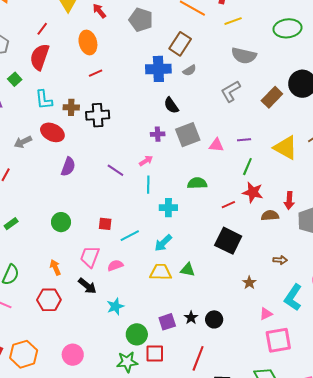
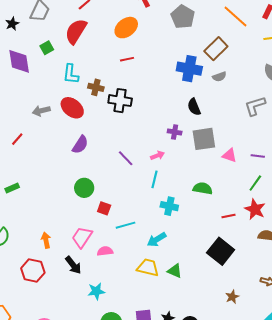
orange ellipse: (88, 42) -> (126, 28), turned 55
green circle: (61, 222) -> (84, 188), moved

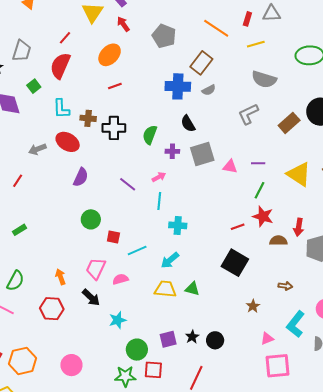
green semicircle: (203, 188) -> (150, 135), moved, turned -72

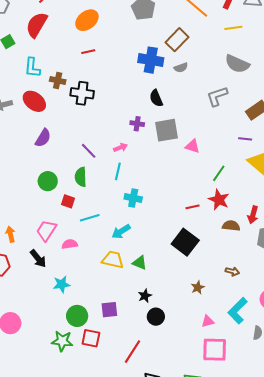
green semicircle: (150, 135) -> (81, 177), moved, turned -30
purple line: (258, 163) -> (245, 139), moved
black star: (192, 337) -> (145, 296), moved

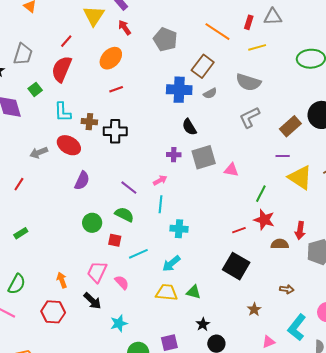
gray semicircle: (237, 64) -> (248, 82), moved
green semicircle: (81, 177) -> (124, 215), turned 126
pink semicircle: (70, 244) -> (122, 282), turned 63

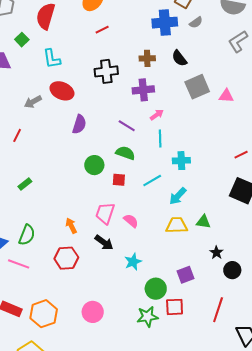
brown cross: (89, 122) -> (147, 58), moved
purple cross: (174, 155) -> (143, 90), moved, size x1.5
cyan line: (138, 254) -> (152, 180), moved

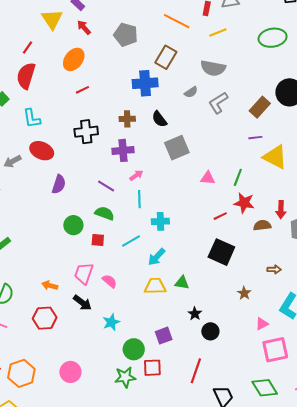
gray semicircle: (196, 22) -> (191, 92), moved
pink triangle: (226, 96) -> (208, 178), moved
orange arrow: (71, 226) -> (50, 285), turned -49

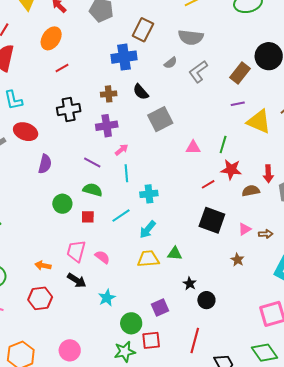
pink triangle: (262, 324) -> (245, 229), moved

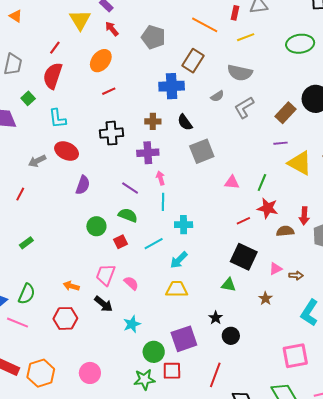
pink arrow: (122, 150) -> (160, 178), turned -72
red square: (88, 217) -> (121, 242), turned -32
green triangle: (175, 254) -> (229, 285), moved
purple square: (160, 308) -> (184, 339), size x1.5

